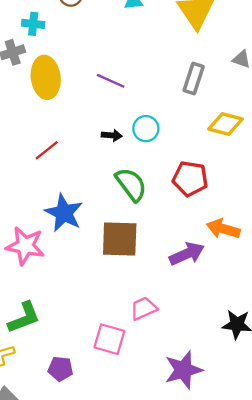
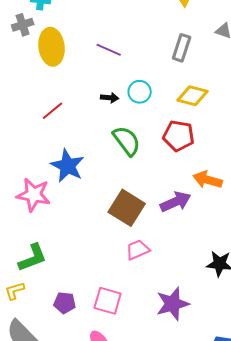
yellow diamond: (226, 124) -> (193, 96), moved
brown square: (120, 239) -> (127, 208), moved, turned 30
pink square: (109, 339) -> (108, 301), moved

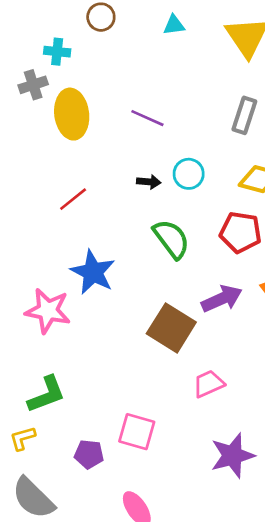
purple arrow: (176, 202) -> (222, 299), moved
pink trapezoid: (138, 250) -> (209, 384), moved
pink square: (108, 301) -> (137, 432), moved

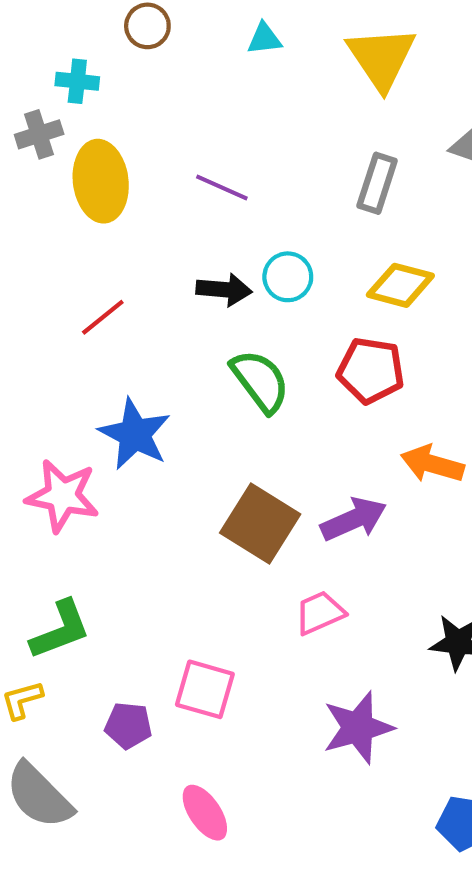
black arrow: (149, 182) -> (224, 290), size x1.4
purple arrow: (222, 299) -> (354, 519), moved

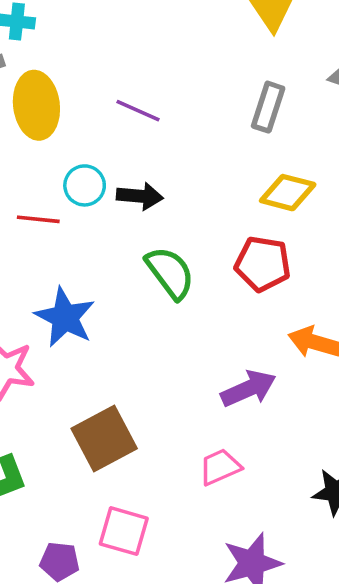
cyan circle: (288, 277) -> (85, 185), moved
red line: (103, 317) -> (38, 219), turned 45
brown square: (260, 523) -> (104, 438), moved, turned 30

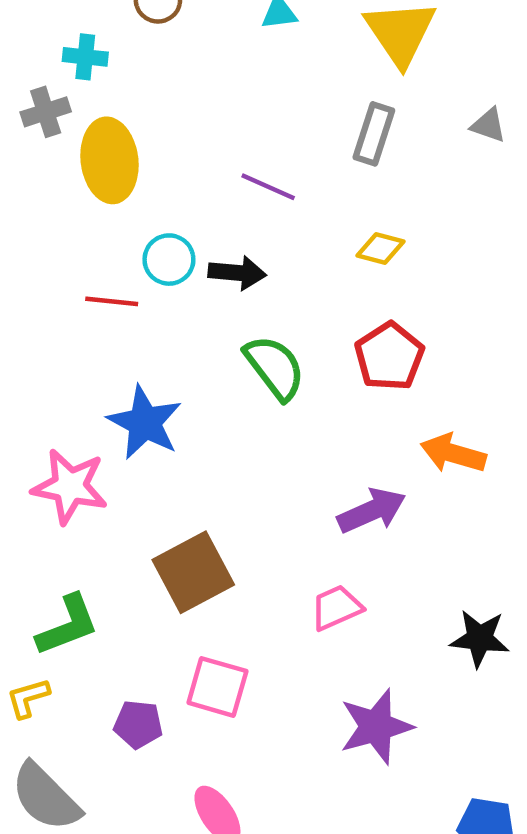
gray rectangle: (268, 107) -> (374, 134), moved
purple line: (138, 111) -> (268, 187), moved
yellow diamond: (288, 193) -> (380, 249), moved, size x0.7
red pentagon: (263, 264) -> (389, 356), turned 30

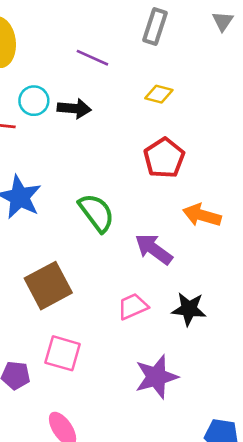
gray triangle: (488, 125) -> (223, 21), turned 45
green semicircle: (275, 367) -> (96, 213), moved
purple arrow: (372, 511) -> (154, 249), turned -120
black star: (480, 638) -> (189, 309), moved

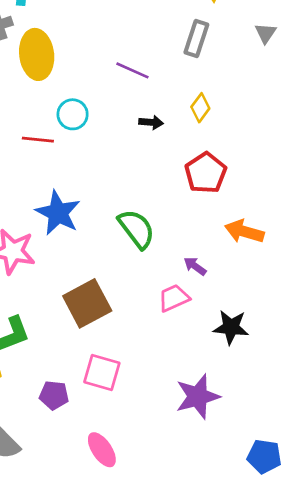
yellow diamond: (159, 94) -> (200, 108), turned -68
black arrow: (74, 108) -> (151, 122), moved, size x0.7
purple arrow: (154, 249) -> (195, 266), size x0.6
pink trapezoid: (133, 306) -> (174, 298), moved

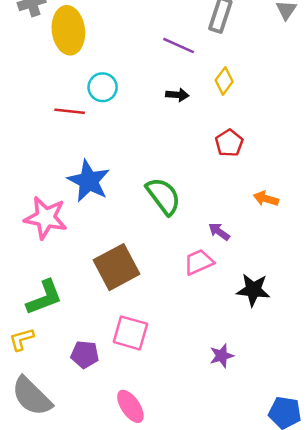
purple line: (132, 70) -> (179, 45), moved
red pentagon: (206, 173) -> (229, 143), size x0.7
orange arrow: (244, 231) -> (266, 199), size x0.7
purple star: (198, 396) -> (222, 356), size x0.6

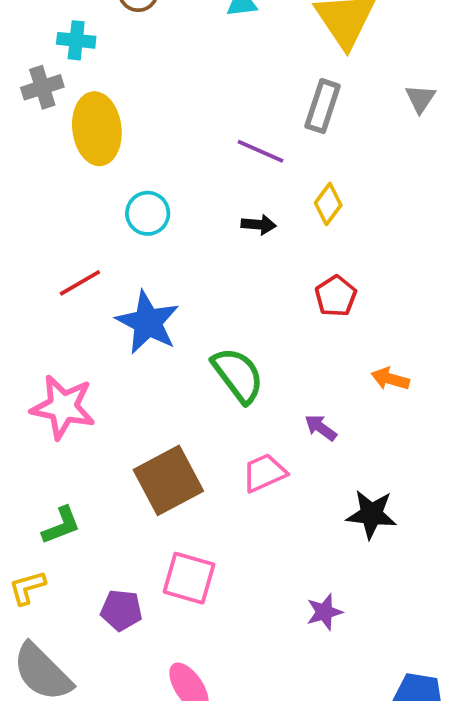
red line: (70, 111) -> (80, 283), moved, turned -36
blue star: (89, 181) -> (148, 322), moved
pink trapezoid: (199, 262) -> (264, 473), moved
green L-shape: (44, 297) -> (61, 525), size x0.7

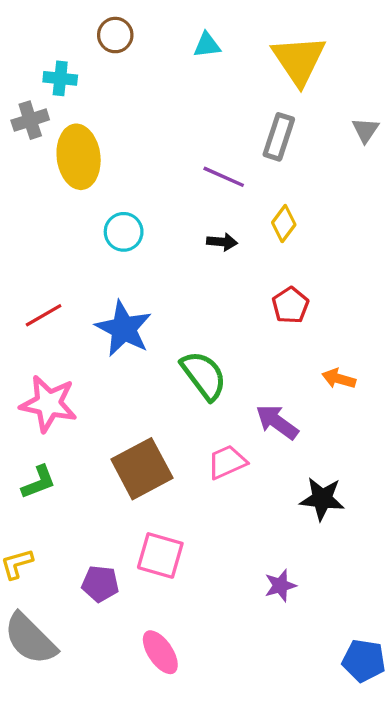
red line: (80, 283) -> (44, 315), moved
purple arrow: (321, 428) -> (277, 422), size x1.5
green L-shape: (61, 525) -> (39, 482), moved

